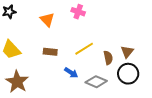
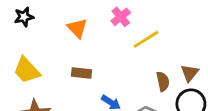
pink cross: (78, 12) -> (121, 17), turned 32
yellow line: (84, 49) -> (146, 39), moved

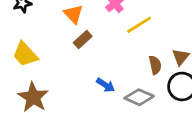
brown rectangle: (81, 73) -> (83, 40), moved, turned -48

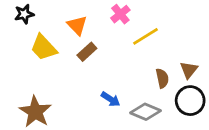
yellow trapezoid: (25, 54) -> (44, 48), moved

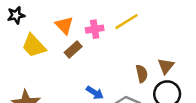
pink cross: (120, 14) -> (95, 29), moved, turned 30
yellow line: (146, 36) -> (126, 22), moved

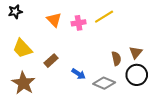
yellow trapezoid: (34, 46) -> (22, 48), moved
brown rectangle: (73, 50) -> (51, 61), moved

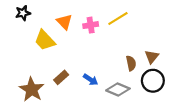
yellow trapezoid: (22, 48) -> (45, 40), moved
brown rectangle: (51, 61) -> (61, 77), moved

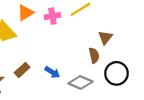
orange triangle: (64, 22) -> (25, 13), turned 42
brown triangle: (152, 57) -> (105, 37), moved

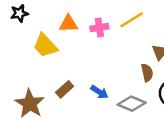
orange triangle: (25, 13) -> (68, 24), turned 30

